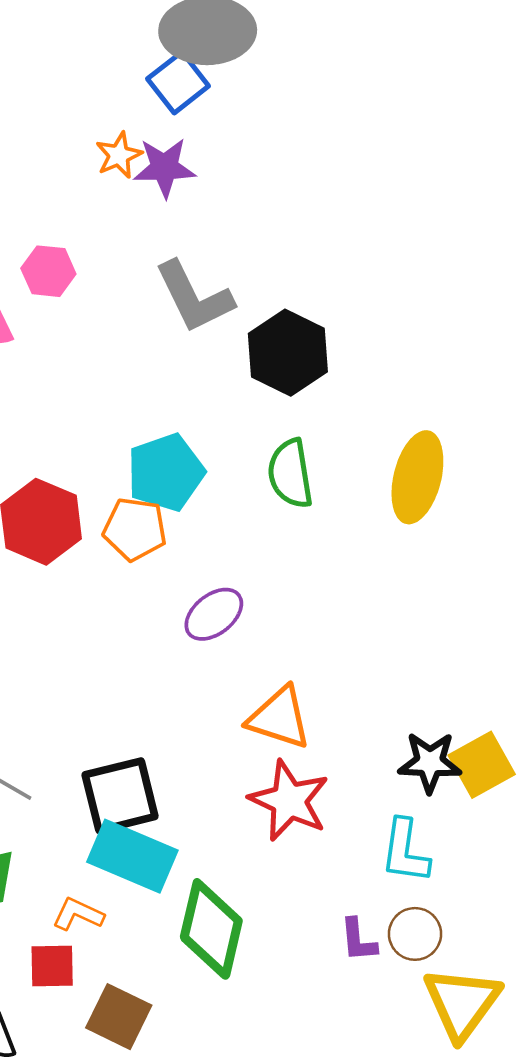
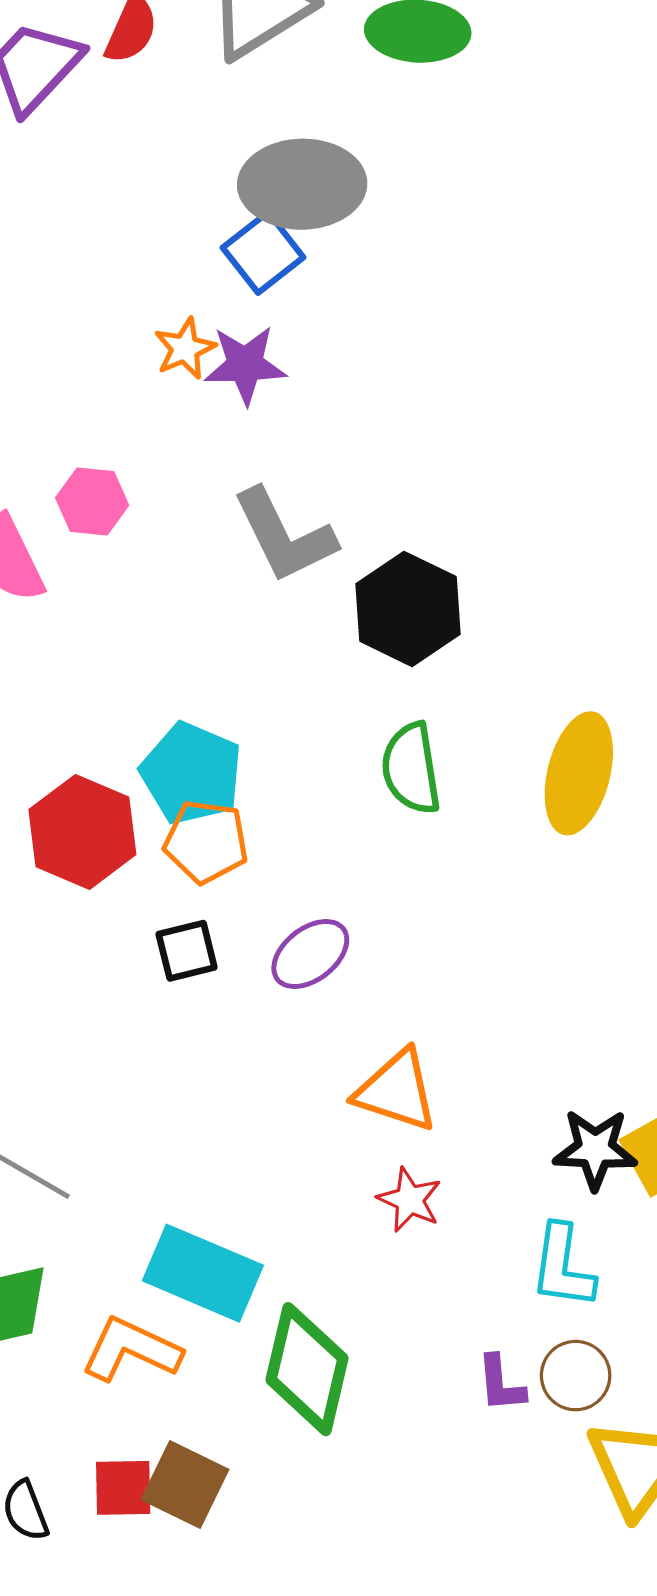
cyan pentagon: (166, 472) -> (191, 773), moved, turned -30
black square: (120, 796) -> (187, 951), moved, size x0.6
red star: (289, 801) -> (410, 1200), size x0.6
orange L-shape: (78, 914) -> (131, 1350), size x1.5
red square: (52, 966) -> (123, 1488), moved

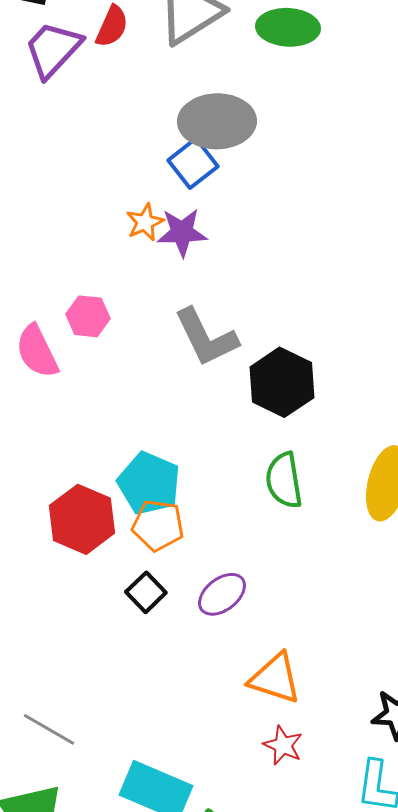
black square: (187, 951) -> (146, 592), turned -30

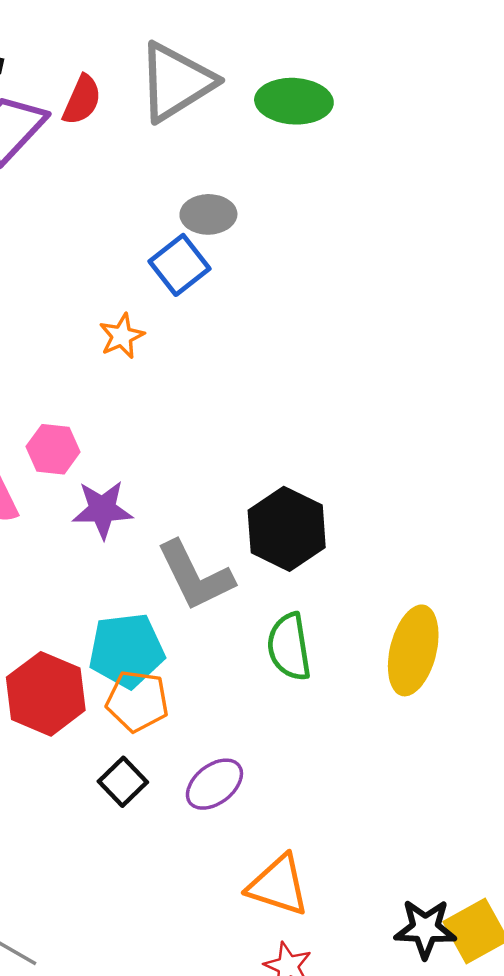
gray ellipse: (217, 121) -> (208, 214), size x0.6
purple star: (182, 232) -> (102, 510), moved
gray L-shape: (206, 337) -> (195, 576), moved
cyan pentagon: (149, 483) -> (127, 650), turned -30

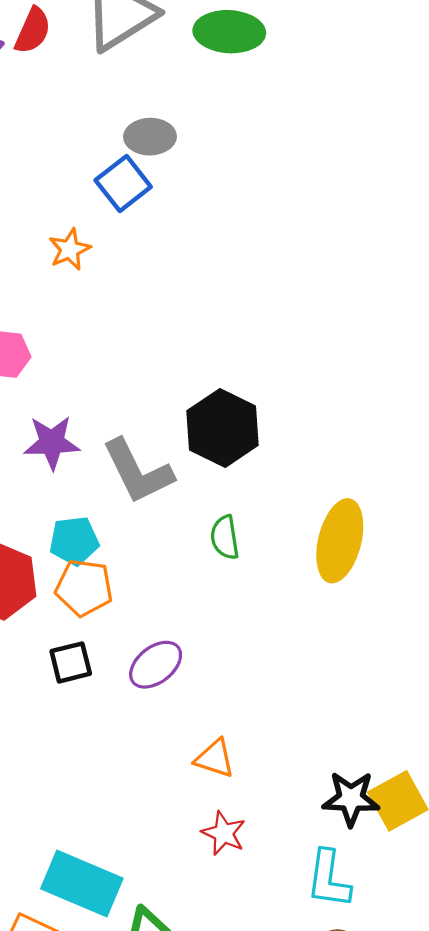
purple star: (102, 510) -> (52, 443), moved
green semicircle: (289, 647) -> (225, 537), size x0.7
cyan pentagon: (127, 650) -> (74, 541), size x0.7
black square: (123, 782) -> (71, 662), turned 30
orange triangle: (278, 885) -> (215, 758), size x0.7

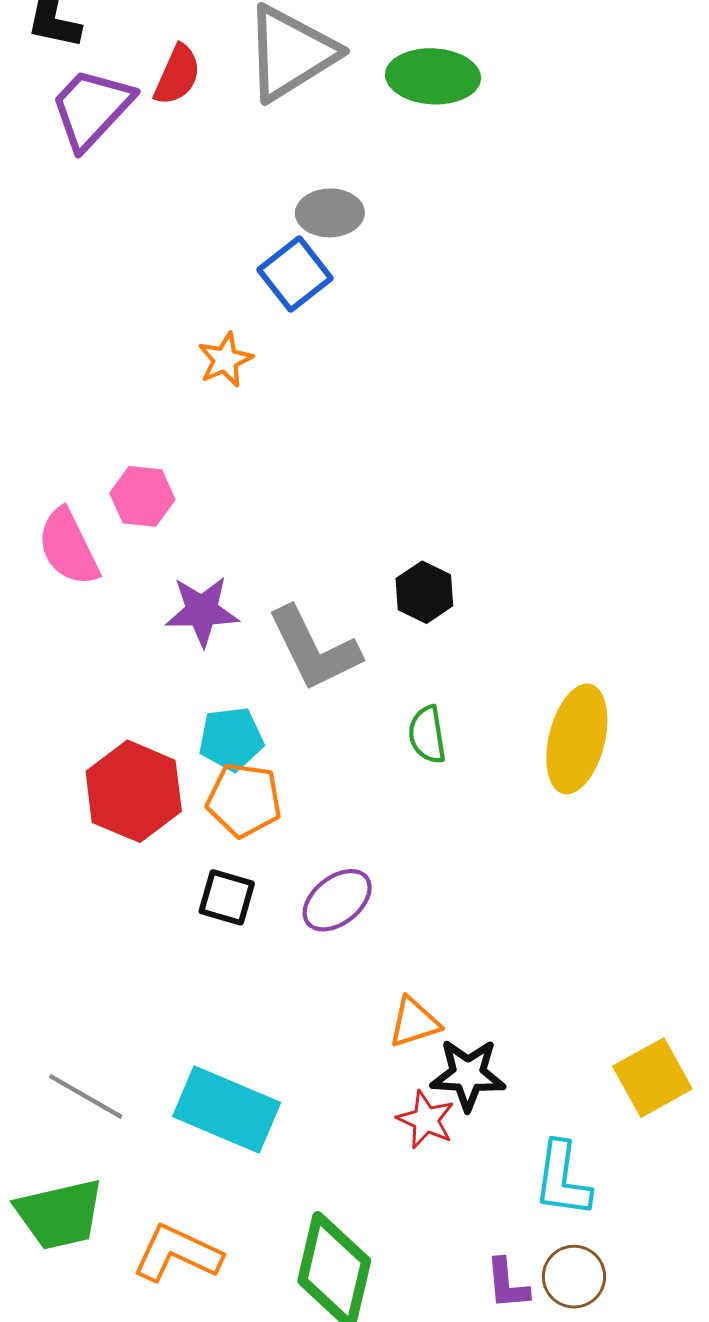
black hexagon: (223, 428) -> (424, 592), size x0.6
black square: (71, 662) -> (227, 897), turned 30
orange triangle: (215, 758) -> (414, 1022), turned -36
black star: (351, 799) -> (468, 1075), moved
cyan rectangle: (82, 883) -> (227, 1109), moved

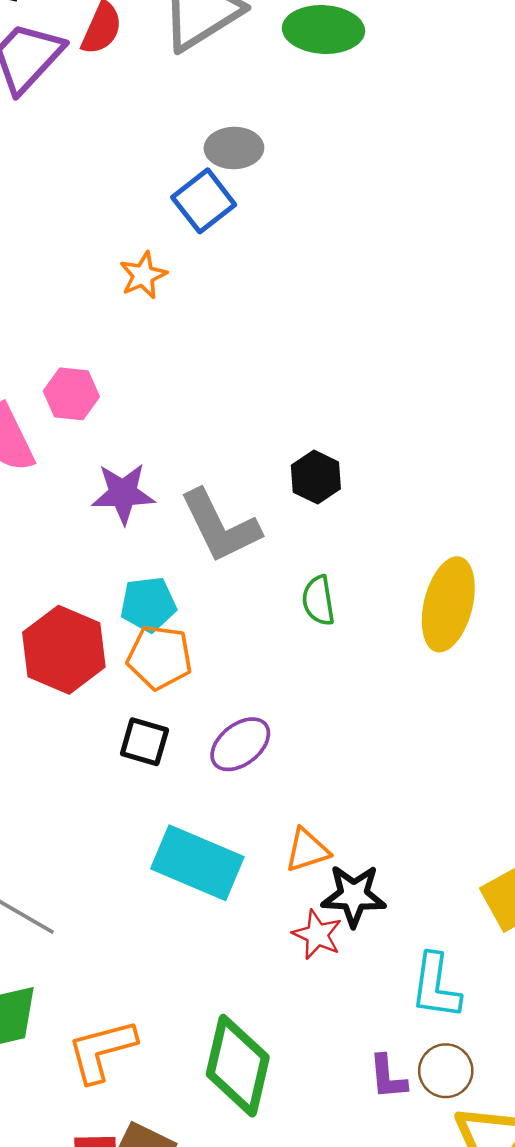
cyan rectangle: (227, 1109) -> (197, 863), moved
orange L-shape: (177, 1253) -> (102, 1051), turned -40

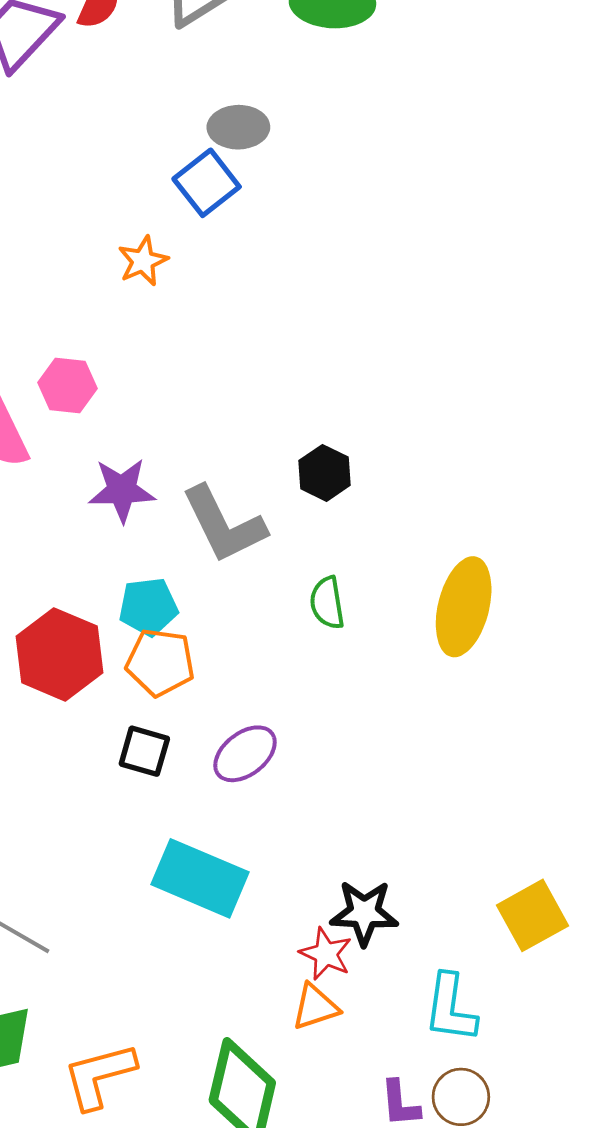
orange triangle: (307, 850) -> (315, 1007), moved

